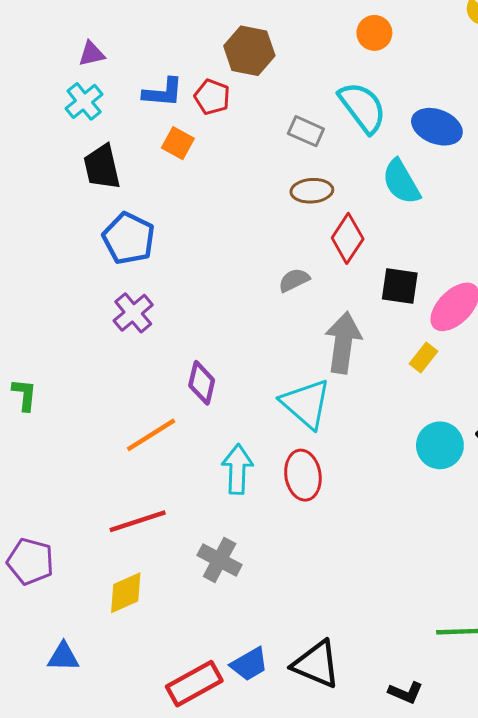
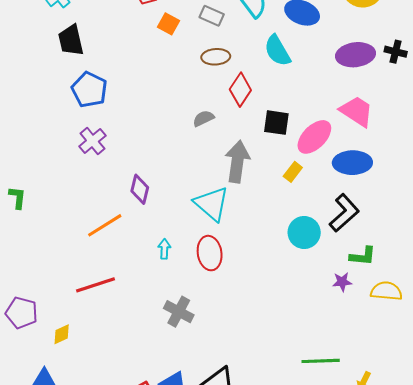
orange square: (178, 143) -> (168, 24), moved
cyan arrow: (237, 469) -> (164, 249), size x0.6
gray cross: (220, 560) -> (179, 312), moved
yellow diamond: (126, 593) -> (62, 334), moved, size x0.7

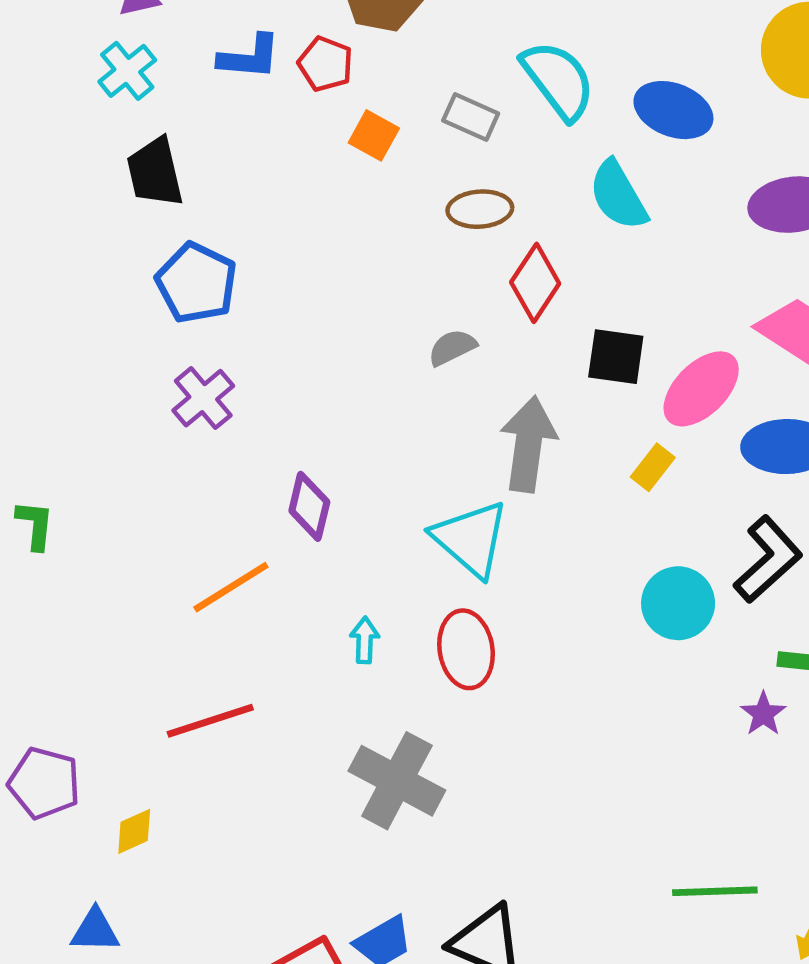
purple star: (342, 282) -> (763, 714), turned -30
gray cross: (179, 312) -> (397, 781), size x1.4

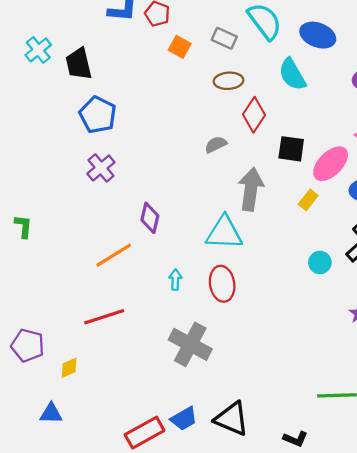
cyan cross: (127, 71) -> (38, 50), moved
cyan triangle: (471, 539) -> (224, 233), turned -39
cyan circle: (678, 603) -> (320, 263), size x0.7

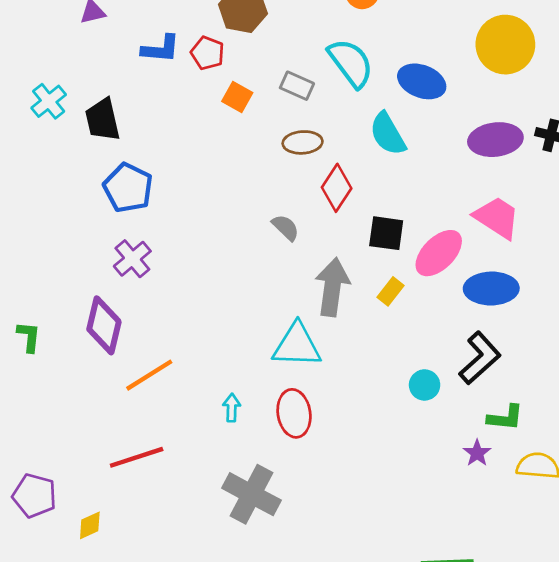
gray semicircle: (216, 145) -> (286, 228), turned 70
yellow rectangle: (308, 200) -> (390, 291), moved
purple diamond: (150, 218) -> (104, 325), moved, size x1.4

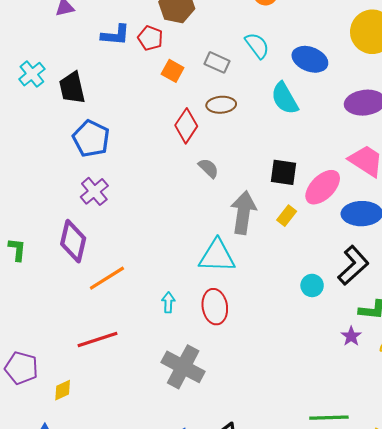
cyan semicircle: (351, 63) -> (257, 46), size x0.7
red diamond: (337, 188) -> (186, 126), moved

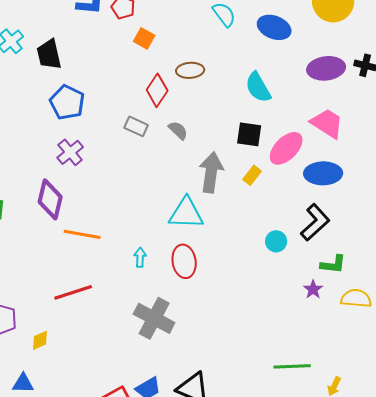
gray rectangle: (217, 62) -> (136, 126), moved
cyan semicircle: (285, 98) -> (258, 87), moved
orange line: (107, 278) -> (82, 234), turned 42

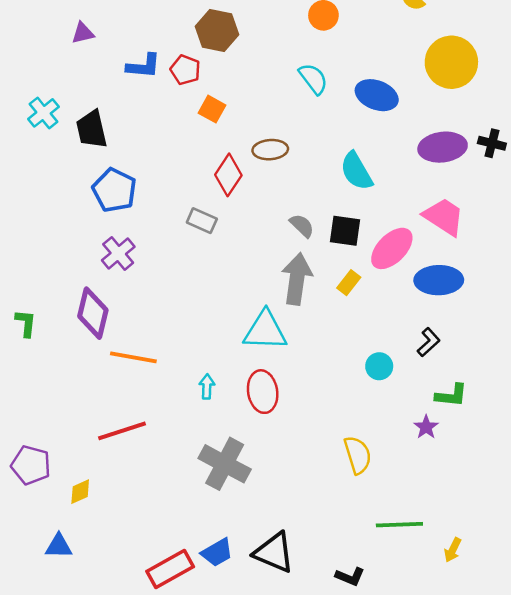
gray semicircle: (178, 130) -> (302, 226), moved
black L-shape: (315, 222) -> (429, 342), size x0.6
yellow semicircle: (356, 298) -> (358, 455), moved, turned 68

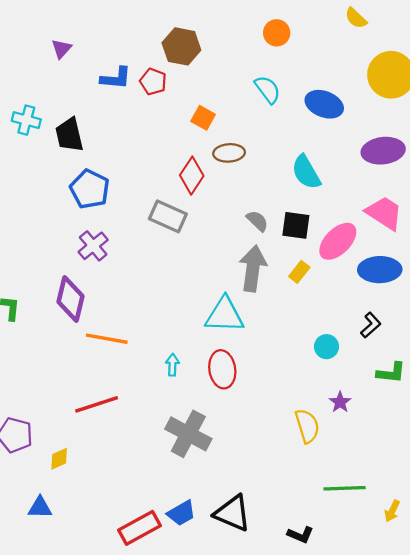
purple triangle: (83, 33) -> (61, 49), turned -35
orange square: (212, 109) -> (203, 118), moved
cyan cross: (43, 113) -> (26, 120), turned -36
gray rectangle: (202, 221) -> (168, 216), size x1.4
purple star: (426, 427) -> (340, 402), moved

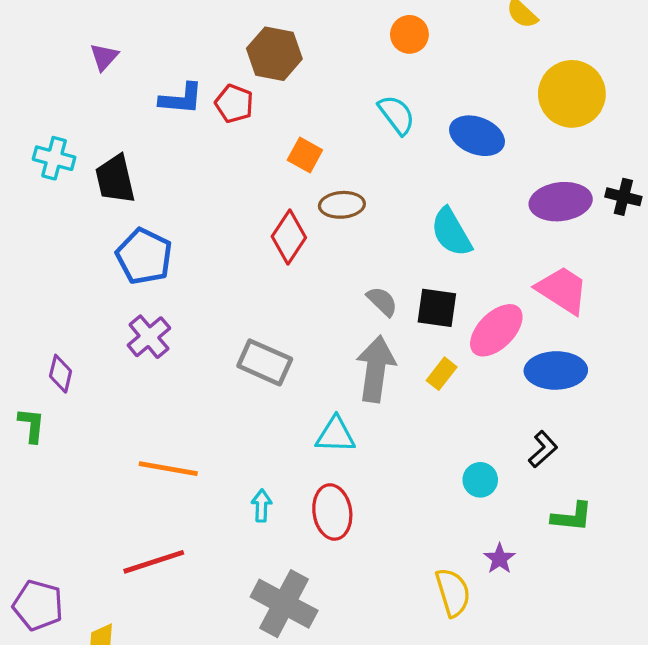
gray rectangle: (168, 216) -> (265, 362), moved
purple diamond: (70, 299) -> (61, 374), moved, size x0.6
cyan triangle: (225, 315) -> (335, 435), size x0.7

